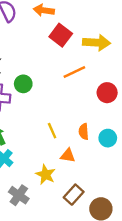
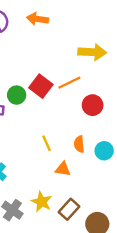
red square: (61, 35) -> (41, 86), moved
red circle: (107, 93) -> (93, 105), moved
yellow star: (46, 175) -> (42, 202), moved

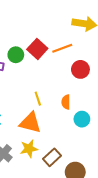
cyan circle: (104, 151) -> (82, 119), moved
orange triangle: (63, 169) -> (30, 123), moved, size x1.6
yellow star: (42, 202) -> (29, 149), turned 30

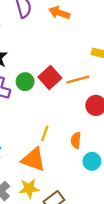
yellow line: (38, 99) -> (45, 133), turned 32

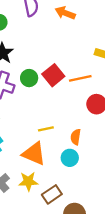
yellow line: (45, 133) -> (46, 129), turned 56
cyan circle: (92, 161) -> (70, 158), moved

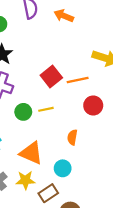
green circle: (29, 78) -> (23, 112), moved
yellow line: (46, 129) -> (46, 109), moved
cyan circle: (70, 158) -> (63, 168), moved

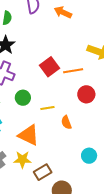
yellow line: (46, 109) -> (47, 108), moved
orange semicircle: (72, 137) -> (66, 122), turned -32
cyan circle: (63, 168) -> (89, 156), moved

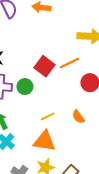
green circle: (23, 98) -> (25, 87), moved
yellow line: (47, 108) -> (48, 116), moved

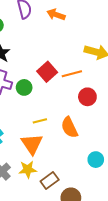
orange semicircle: (78, 117) -> (69, 127), size x1.5
orange triangle: (44, 141) -> (32, 144), turned 35

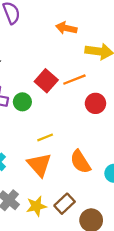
orange arrow: (56, 15) -> (66, 28), moved
orange semicircle: (69, 127) -> (80, 162), moved
yellow star: (28, 169) -> (36, 206), moved

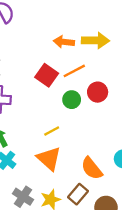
orange arrow: (66, 28) -> (64, 42), moved
green circle: (22, 102) -> (72, 100), moved
orange semicircle: (80, 162) -> (92, 168), moved

